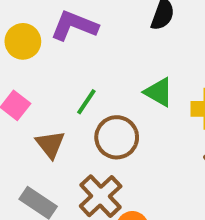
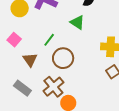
green triangle: (159, 92) -> (77, 22), moved

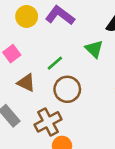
brown triangle: (30, 60) -> (26, 83), turned -42

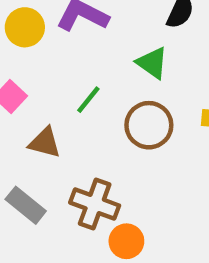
brown circle: (67, 89) -> (149, 125), moved
brown cross: (48, 122) -> (95, 204), turned -32

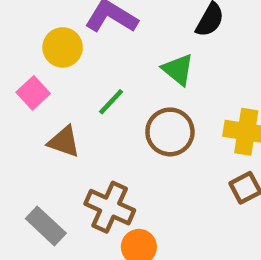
yellow circle: (25, 27) -> (63, 47), moved
gray rectangle: (26, 205) -> (46, 226), moved

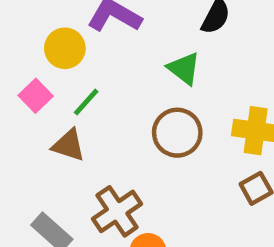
green line: (111, 102) -> (86, 102), moved
brown cross: (110, 207) -> (117, 211), turned 33

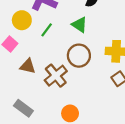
green line: (86, 102) -> (47, 30), moved
brown cross: (117, 211) -> (56, 76), moved

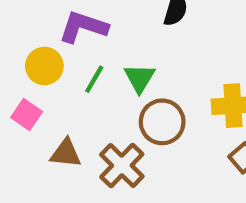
green triangle: (79, 25) -> (140, 78), moved, turned 35

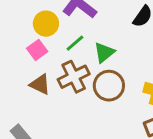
pink square: (27, 114) -> (37, 50), moved
brown cross: (122, 165) -> (74, 77), moved

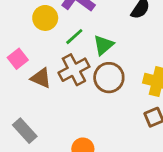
pink square: (37, 50) -> (18, 59), moved

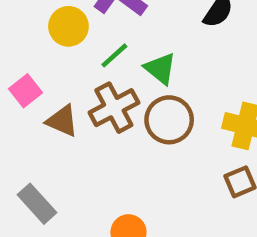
green triangle: (103, 45) -> (160, 69), turned -40

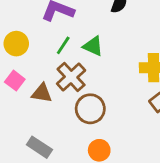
yellow circle: (68, 26) -> (16, 44), moved
brown circle: (169, 120) -> (90, 109), moved

